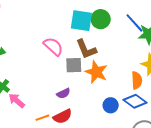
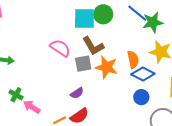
orange semicircle: (137, 80) -> (133, 60), moved
blue diamond: (135, 101) -> (143, 74), moved
blue circle: (111, 105) -> (141, 97), moved

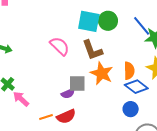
gray square: (83, 64) -> (77, 84), moved

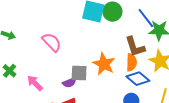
pink semicircle: (60, 46) -> (52, 42), moved
brown L-shape: (92, 50) -> (135, 47), moved
pink arrow: (21, 99) -> (35, 83), moved

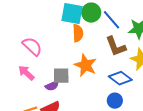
blue line: (146, 18) -> (112, 20), moved
orange semicircle: (131, 62) -> (78, 33), moved
pink arrow: (35, 83) -> (26, 73), moved

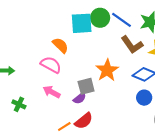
orange semicircle: (78, 33) -> (60, 45), moved, turned -30
orange star: (85, 65) -> (107, 70), turned 30

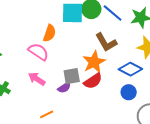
orange semicircle: (60, 45) -> (49, 33), turned 60
brown L-shape: (132, 45) -> (106, 42), moved
red semicircle: (84, 121) -> (93, 81), moved

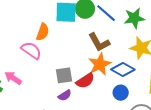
orange star: (94, 62) -> (100, 64), moved
pink arrow: (37, 79) -> (13, 78), moved
purple semicircle: (64, 87) -> (65, 95), moved

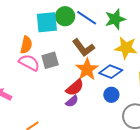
pink semicircle: (31, 50) -> (29, 63), moved
gray square: (64, 75) -> (50, 60), moved
purple semicircle: (65, 95) -> (72, 101), moved

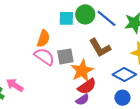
cyan square: (47, 22) -> (66, 18), size x0.7
orange star: (87, 69) -> (82, 71), moved

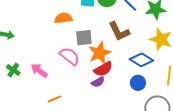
orange semicircle: (43, 39) -> (63, 18), turned -120
pink semicircle: (44, 57) -> (70, 56), moved
pink arrow: (15, 85) -> (39, 71), moved

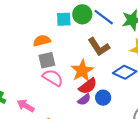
gray square: (84, 38) -> (47, 60), moved
pink arrow: (39, 71) -> (26, 106), moved
blue circle: (138, 83) -> (103, 98), moved

